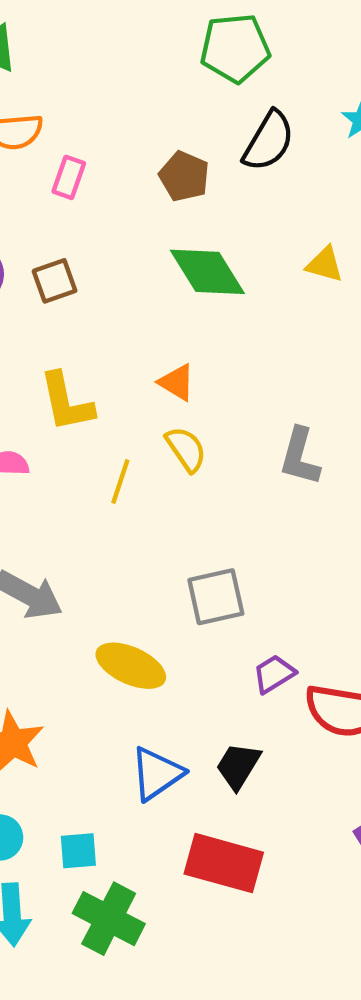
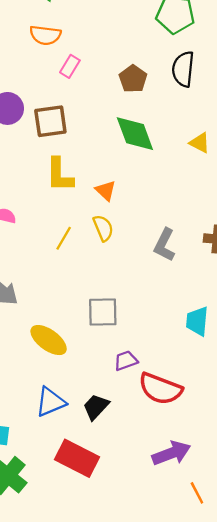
black semicircle: (269, 141) -> (183, 69), turned 144
brown square: (55, 281) -> (50, 121), size x1.4
yellow L-shape: (66, 402) -> (60, 175), moved

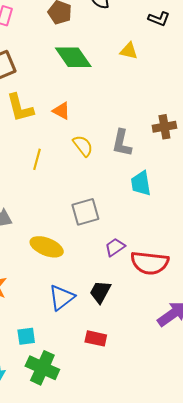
yellow semicircle: (103, 228) -> (83, 146), moved
cyan trapezoid: (197, 321) -> (141, 183), moved
red rectangle: (77, 458) -> (96, 338), size x0.6

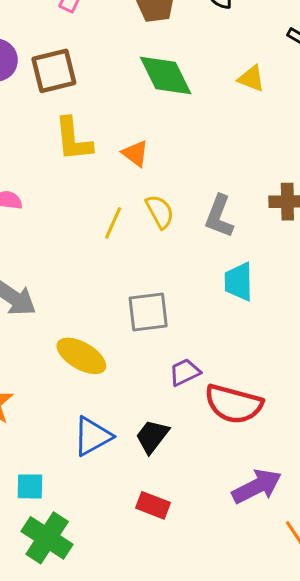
yellow line: (37, 159) -> (113, 223), moved
red rectangle: (96, 338) -> (153, 505), moved

